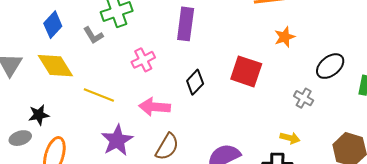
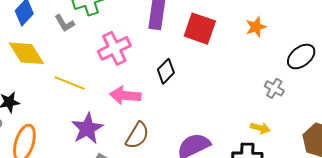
pink cross: (143, 60) -> (114, 48), size x1.4
red square: (246, 71) -> (200, 29), moved

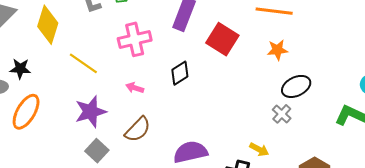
yellow diamond: (26, 53) -> (48, 25), turned 36
black ellipse: (301, 56) -> (296, 86), moved
pink arrow: (125, 95) -> (135, 88), size x0.6

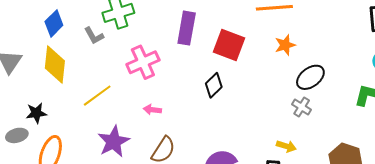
yellow line: (83, 63) -> (97, 96), turned -60
black diamond: (180, 73) -> (214, 85), moved

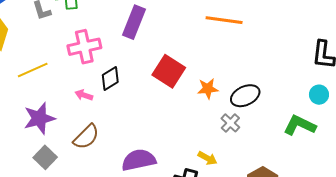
red square: (229, 45) -> (169, 71), moved
orange star: (285, 45) -> (208, 89), moved
black diamond: (214, 85) -> (110, 78), moved

